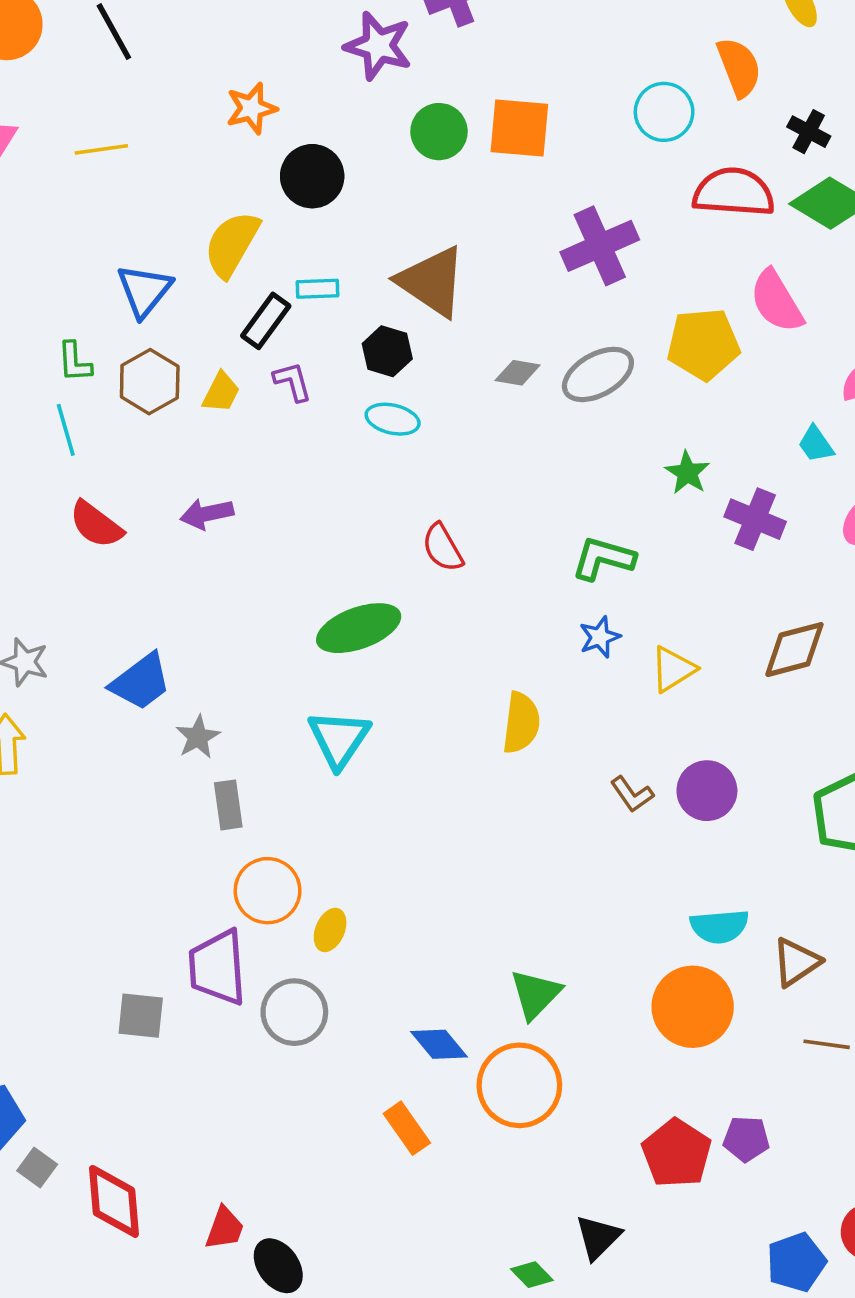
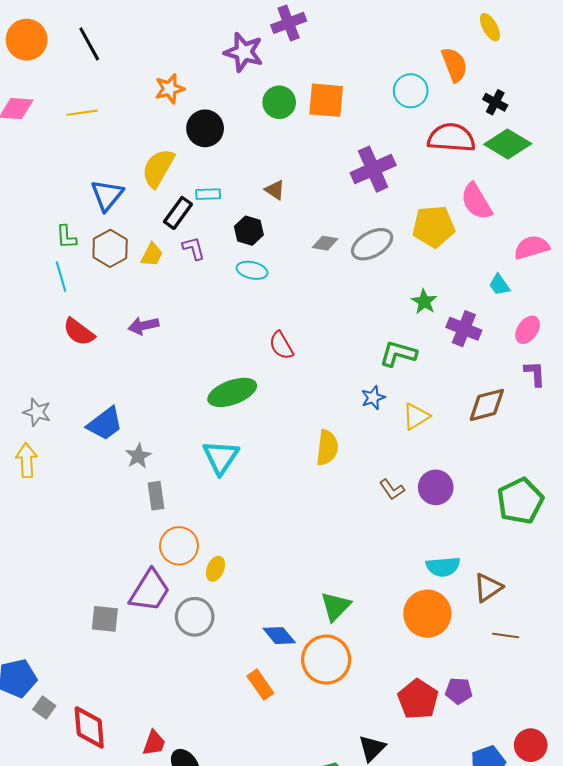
brown triangle: (432, 282) -> (275, 190), size x0.5
green L-shape: (603, 558) -> (398, 354), moved
purple trapezoid: (218, 967) -> (150, 591), turned -144

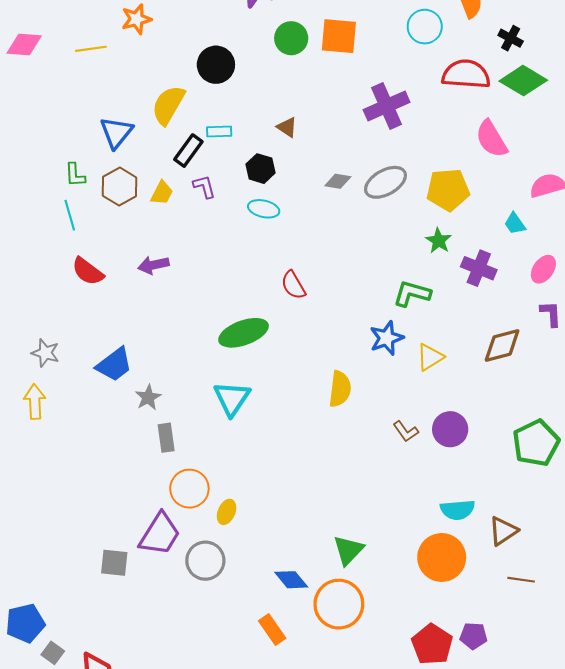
orange star: (170, 89) -> (136, 19), moved
yellow pentagon: (434, 226) -> (448, 190), moved
blue star: (373, 398) -> (387, 338), size x1.4

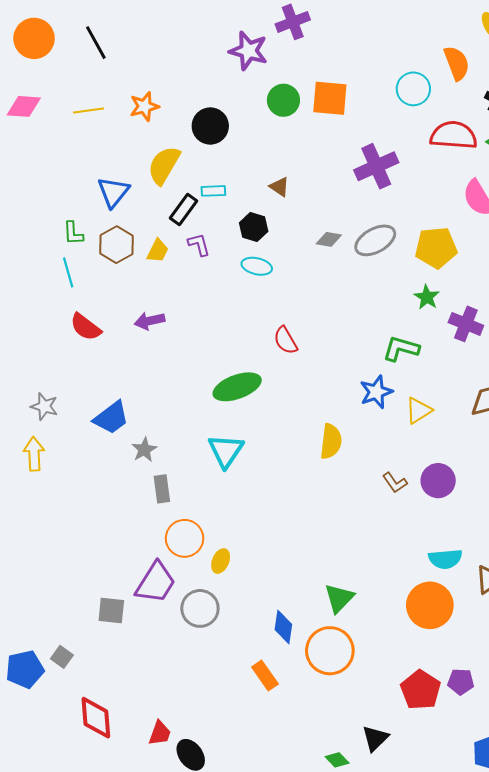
orange star: (136, 19) -> (144, 106), moved
blue diamond: (291, 580) -> (283, 627), turned 48
gray square: (53, 653) -> (62, 657), moved

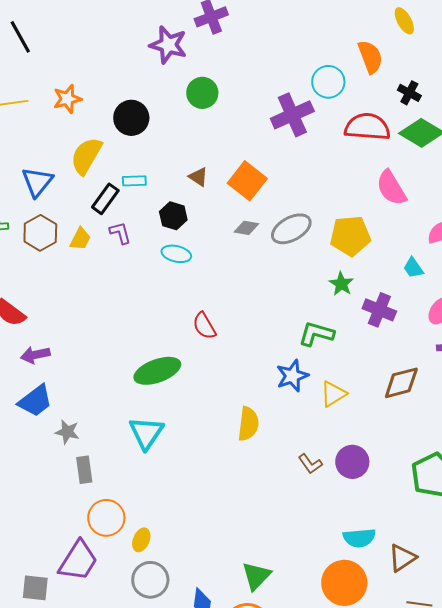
orange square: (330, 98) -> (247, 181), moved, turned 33
purple cross: (376, 166) -> (292, 115), moved
purple arrow: (149, 321) -> (35, 355), moved
gray star: (144, 450) -> (67, 432), turned -30
gray circle: (200, 608) -> (150, 580), moved

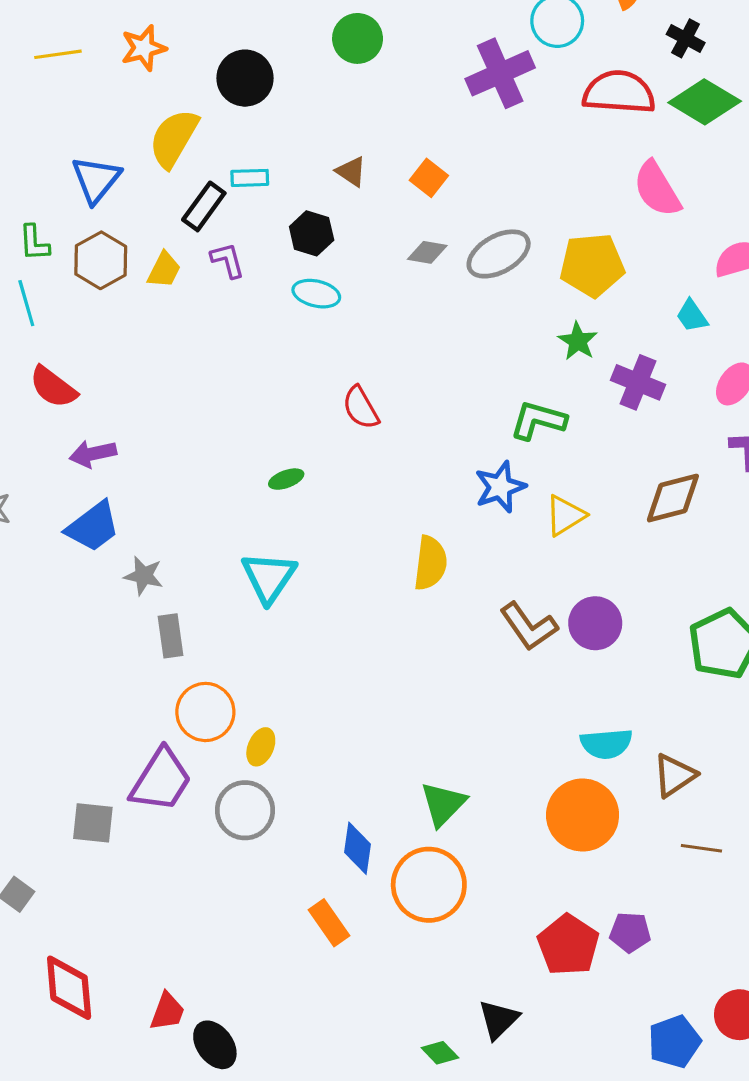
orange square: (247, 181) -> (429, 178), size x0.6
green ellipse: (157, 371) -> (286, 479), size x0.5
brown L-shape: (310, 464) -> (529, 626), size x1.5
gray circle: (150, 580) -> (245, 810), moved

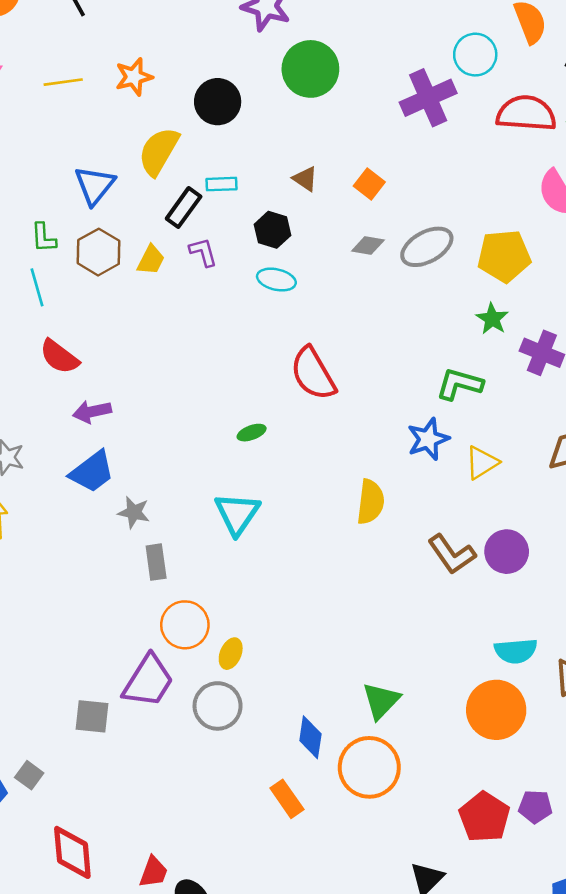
green circle: (358, 38) -> (310, 69), size x1.4
red semicircle: (361, 408) -> (313, 374), size x1.5

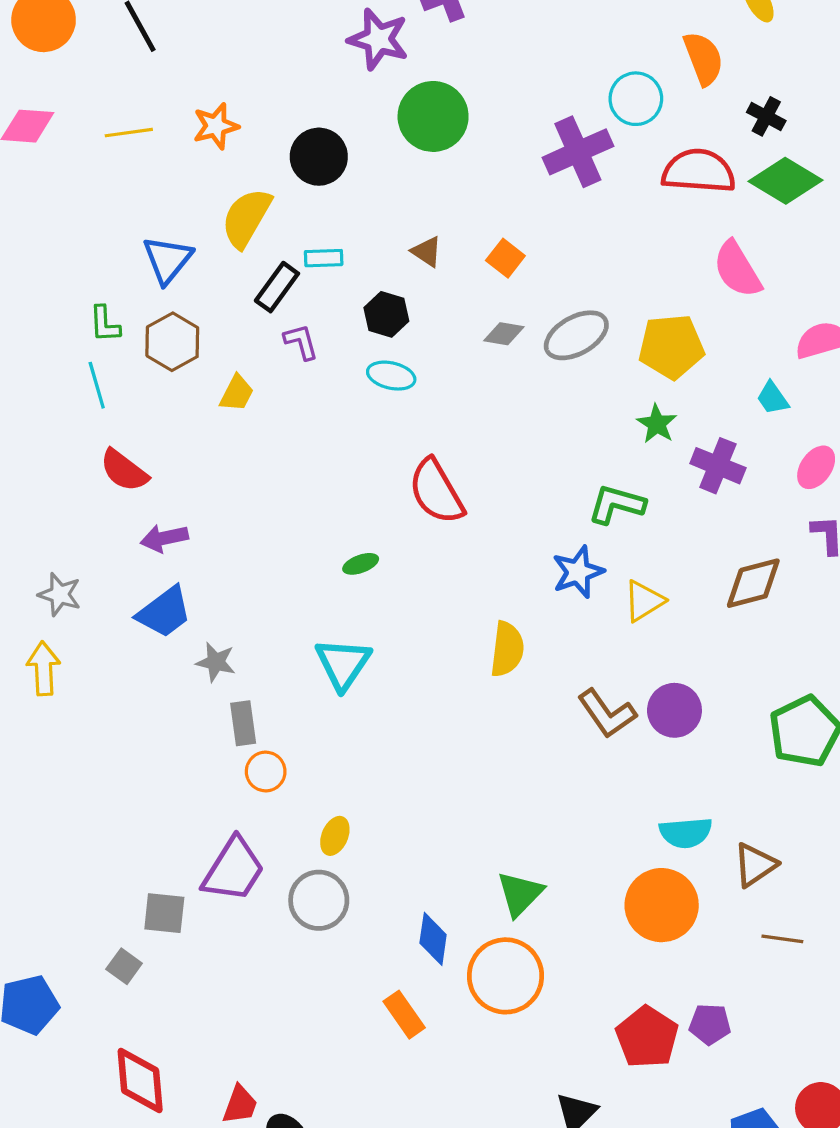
yellow trapezoid: (151, 260) -> (237, 393), moved
orange circle: (185, 625) -> (266, 771), moved, size x0.7
gray square: (29, 775) -> (124, 966), moved

